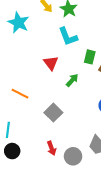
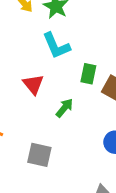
gray square: (53, 113) -> (39, 155), turned -30

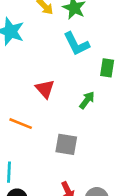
red triangle: (33, 84) -> (45, 89), moved

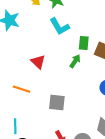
green arrow: (87, 100) -> (75, 61), moved

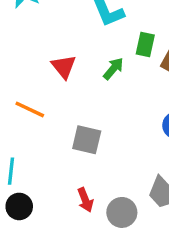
green arrow: (75, 61) -> (113, 69), moved

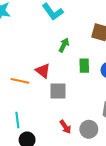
green rectangle: (145, 45) -> (84, 66), moved
red triangle: (64, 67) -> (43, 71), moved

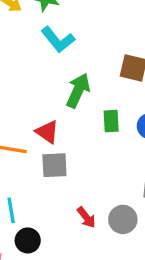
green arrow: (64, 45) -> (78, 90), size x1.5
gray square: (58, 91) -> (54, 165), moved

